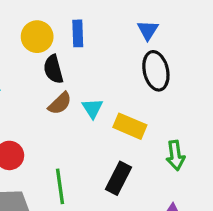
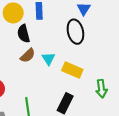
black ellipse: (156, 71) -> (75, 32), moved

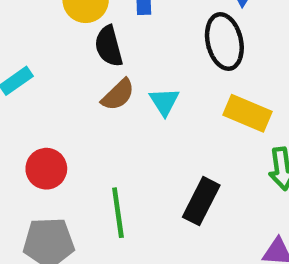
yellow rectangle: (72, 70) -> (247, 113), moved

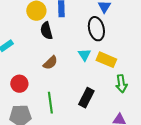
brown semicircle: (118, 95) -> (50, 63), moved
cyan triangle: (164, 102) -> (84, 55), moved

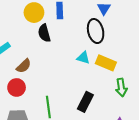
cyan triangle: (84, 55) -> (83, 58), turned -40
brown semicircle: (50, 63) -> (24, 66), moved

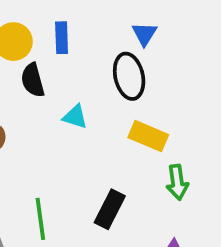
cyan triangle: (83, 58) -> (75, 117), moved

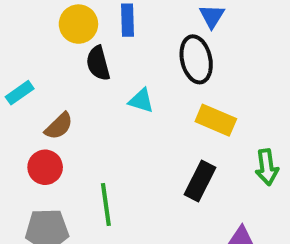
green arrow: (177, 182) -> (267, 167), moved
black rectangle: (110, 209) -> (200, 181), moved

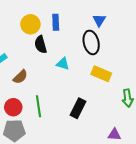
red circle: (45, 167) -> (13, 107), moved
black rectangle: (200, 181) -> (78, 108), moved
green line: (106, 205) -> (39, 106), moved

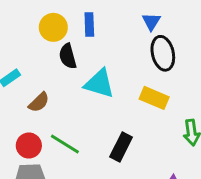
black ellipse: (91, 42) -> (163, 53), moved
cyan triangle: (63, 64) -> (99, 84), size x1.6
green line: (39, 106) -> (65, 144), turned -50

